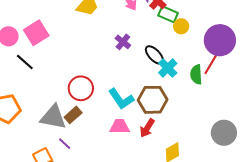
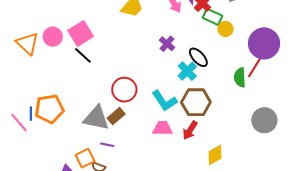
black line: (25, 62) -> (83, 55), moved
cyan cross: (168, 68) -> (187, 71), moved
gray circle: (224, 133) -> (264, 120), moved
purple line: (65, 144) -> (107, 145), turned -32

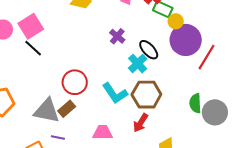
purple circle: (264, 43) -> (186, 40), moved
green semicircle: (240, 77) -> (195, 103), moved
pink trapezoid: (162, 128) -> (103, 133), moved

